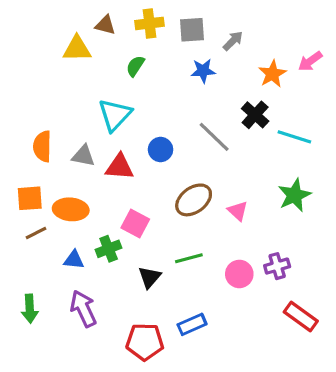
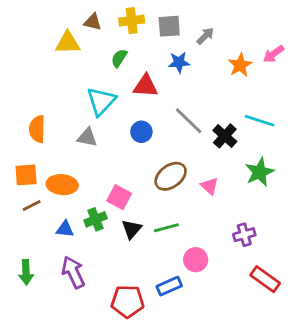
black cross: (255, 115) -> (225, 136), moved
gray triangle: (83, 156) -> (87, 137), moved
red triangle: (120, 167) -> (146, 86), moved
pink circle: (239, 274) -> (196, 260), moved
black triangle: (149, 277) -> (132, 229), moved

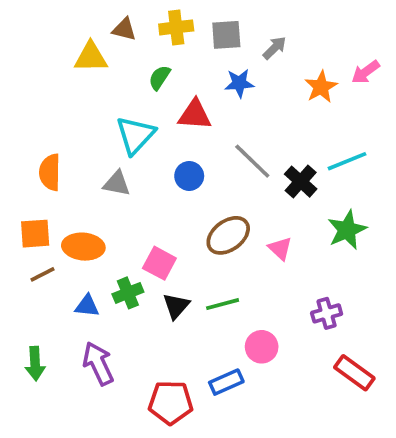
cyan line: (260, 121) -> (347, 161), turned -40

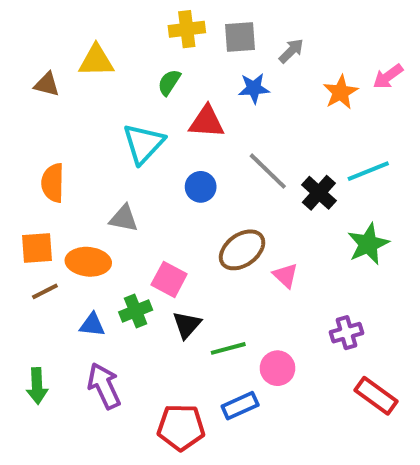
brown triangle: (124, 29) -> (47, 84), moved
gray triangle: (117, 183) -> (124, 218), moved
pink triangle: (280, 248) -> (285, 276), moved
green line: (223, 304) -> (228, 348), moved

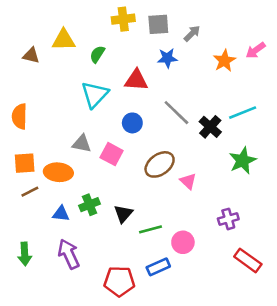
green semicircle: (169, 82) -> (97, 54), moved
orange semicircle: (53, 183) -> (19, 116), moved
pink square: (169, 279) -> (112, 154), moved

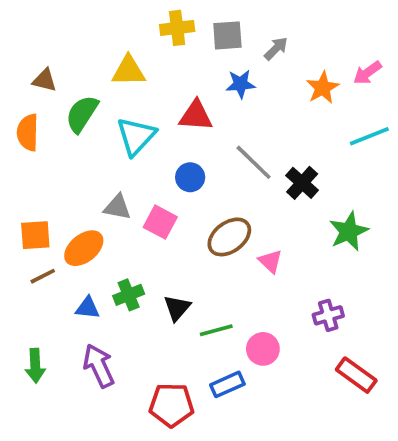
yellow triangle: (64, 40) -> (129, 71), moved
green semicircle: (97, 54) -> (82, 114), moved, size x1.5
cyan line: (243, 113) -> (369, 136), moved
orange semicircle: (19, 116) -> (28, 132), moved
orange ellipse: (58, 172) -> (84, 248), turned -44

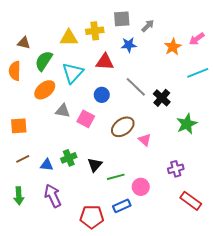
yellow cross: (177, 28) -> (95, 31), moved
orange ellipse: (84, 248) -> (45, 90), moved
brown line: (43, 276) -> (23, 159), moved

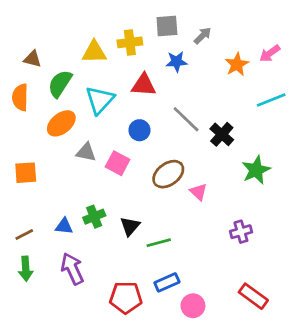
brown line: (23, 159) -> (24, 234), moved
pink circle: (141, 187) -> (193, 306), moved
red rectangle: (191, 201) -> (253, 296), moved

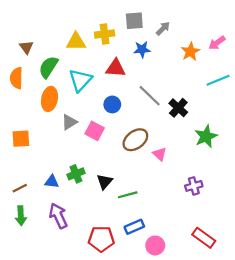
brown triangle: (33, 59) -> (26, 47), turned 40
orange ellipse: (61, 123) -> (49, 99), turned -40
gray triangle: (86, 152) -> (69, 122), turned -42

